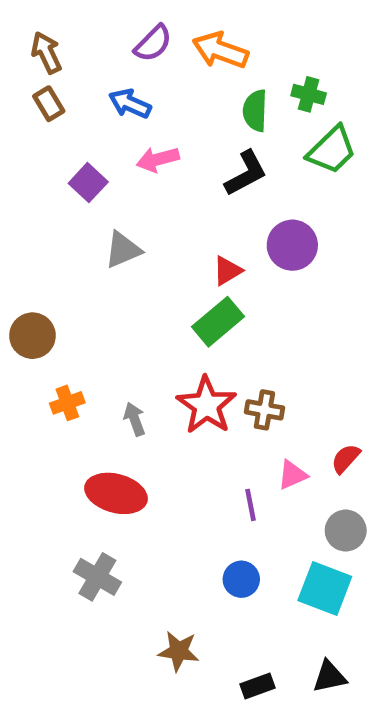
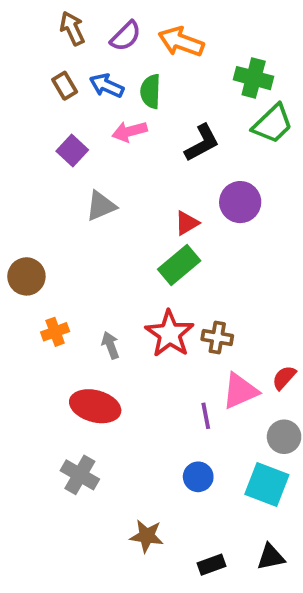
brown arrow: (46, 53) -> (72, 28), moved
green cross: (309, 94) -> (254, 78), size x1.4
brown rectangle: (49, 104) -> (65, 86), moved
green semicircle: (255, 111) -> (150, 91), moved
pink triangle: (292, 475) -> (240, 391), size x1.5

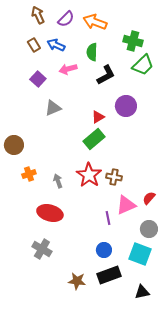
green semicircle: (150, 91) -> (92, 52), moved
black rectangle: (212, 565) -> (109, 275), moved, size x1.6

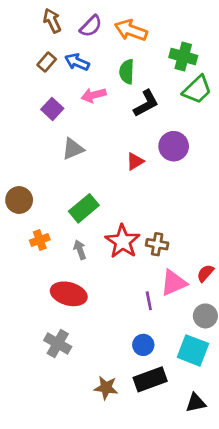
brown rectangle: (34, 45) -> (47, 62), turned 72
green rectangle: (94, 139) -> (84, 208), moved

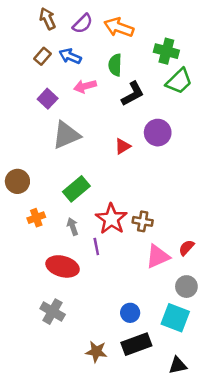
gray triangle: (73, 149) -> (66, 135), size x1.4
purple line: (149, 301) -> (96, 246), moved

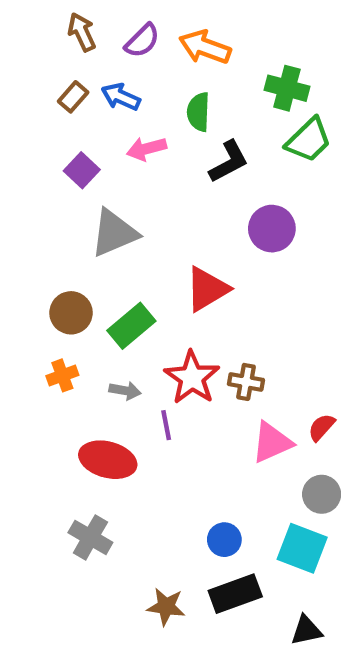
red triangle: (123, 146) -> (207, 289), moved, size x1.6
brown circle: (17, 181) -> (71, 313), moved
gray arrow: (73, 226) -> (125, 391), turned 120

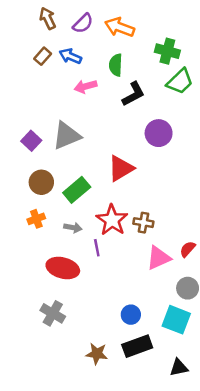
purple square: (82, 170) -> (31, 141), moved

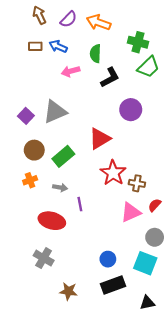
brown rectangle: (43, 56) -> (35, 46), turned 48
red star: (112, 220) -> (113, 173), moved
brown cross: (143, 223) -> (137, 183), moved
brown star: (97, 354) -> (68, 291), moved

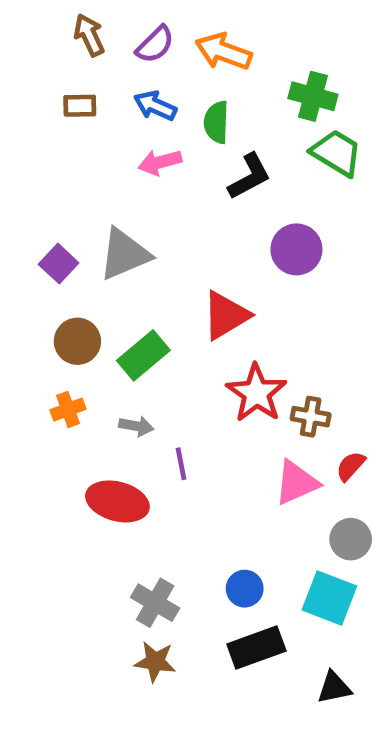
blue arrow: (58, 46) -> (155, 106), moved
green trapezoid: (148, 67) -> (337, 153), turned -105
gray cross: (44, 258) -> (155, 603), moved

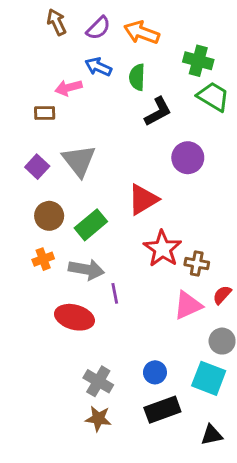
brown rectangle: (80, 106) -> (45, 113), moved
pink arrow: (160, 162) -> (69, 88), moved
gray triangle: (125, 254) -> (79, 161), turned -45
gray arrow: (136, 426) -> (86, 270), size x1.6

